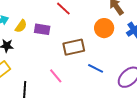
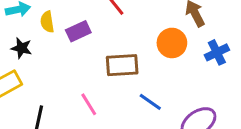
yellow semicircle: (21, 26) -> (47, 22), turned 128
purple rectangle: (42, 29) -> (78, 31), turned -42

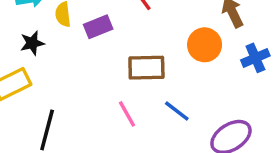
black star: (21, 48) -> (32, 43), turned -30
pink line: (89, 104) -> (127, 114), moved

